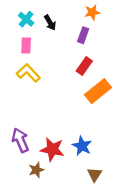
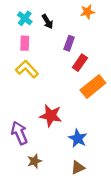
purple rectangle: (83, 35) -> (69, 43), moved
red star: (52, 149) -> (51, 116), moved
brown triangle: (95, 174) -> (78, 168), moved, turned 32

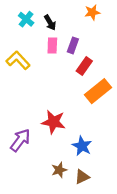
pink rectangle: (25, 43) -> (52, 45), moved
yellow L-shape: (27, 69) -> (18, 60), moved
purple arrow: (19, 133) -> (20, 140), turned 60
brown star: (34, 161) -> (59, 170), moved

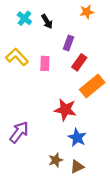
pink rectangle: (52, 45) -> (45, 63), moved
red star: (53, 122) -> (65, 110), moved

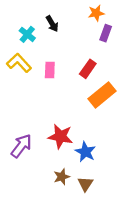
cyan cross: (24, 18) -> (27, 34), moved
purple rectangle: (69, 43) -> (106, 33), moved
red star: (65, 110) -> (61, 136), moved
brown triangle: (77, 167) -> (85, 184), turned -32

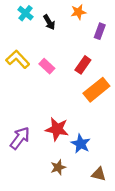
orange star: (96, 13) -> (78, 12), moved
cyan cross: (27, 34) -> (26, 13), moved
pink rectangle: (50, 70) -> (47, 66), turned -49
brown triangle: (85, 184) -> (99, 174), moved, turned -49

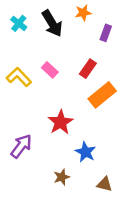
cyan cross: (26, 13) -> (19, 23), moved
black arrow: (49, 22) -> (52, 23), size x1.6
yellow L-shape: (18, 59) -> (19, 77), moved
red star: (57, 129) -> (60, 122), moved, turned 30

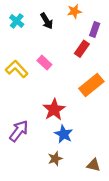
black arrow: (52, 23) -> (47, 21), size x0.7
red rectangle: (88, 69) -> (82, 49), moved
blue star: (86, 152) -> (64, 134), moved

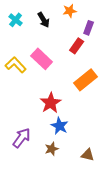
pink rectangle: (44, 63) -> (42, 59), size x1.5
purple arrow: (19, 131) -> (22, 138), moved

